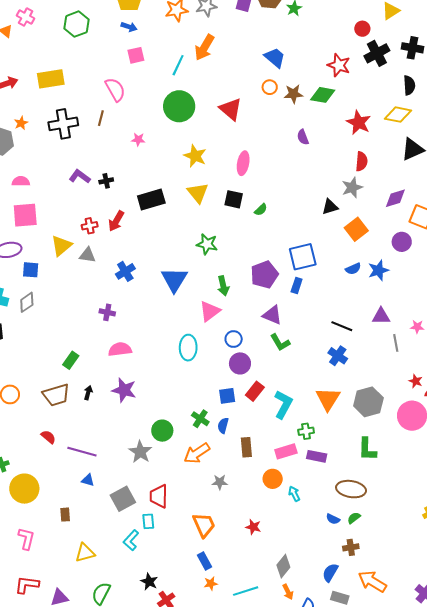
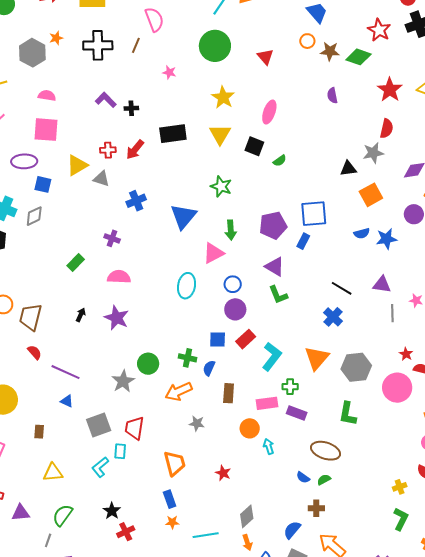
red triangle: (231, 109) -> (265, 57), size x0.7
green rectangle: (71, 360) -> (76, 262), moved
brown trapezoid: (56, 395) -> (31, 317), moved, turned 112
green cross: (200, 419) -> (187, 358), turned -30

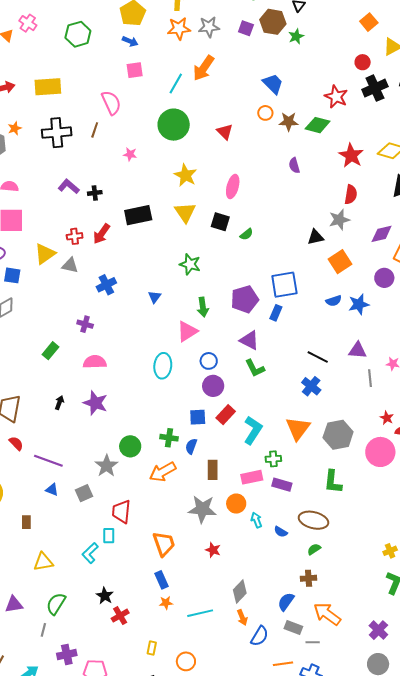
blue triangle: (183, 216) -> (155, 297), size x0.5
gray star: (197, 423) -> (202, 509), moved, size x1.8
gray square: (99, 425) -> (84, 493), moved, size x0.7
blue semicircle: (303, 477) -> (281, 532), moved

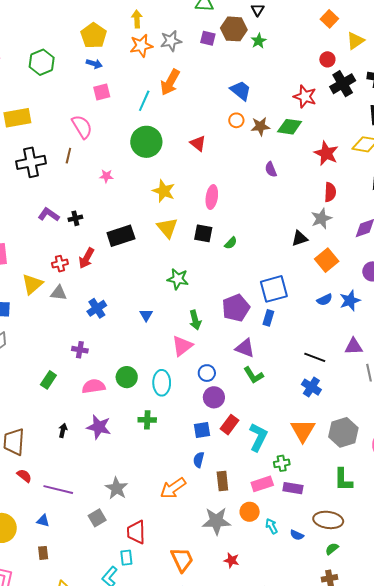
green cross: (169, 438) -> (147, 420), moved
green circle: (130, 446) -> (127, 377), moved
blue triangle: (52, 490) -> (43, 521), moved

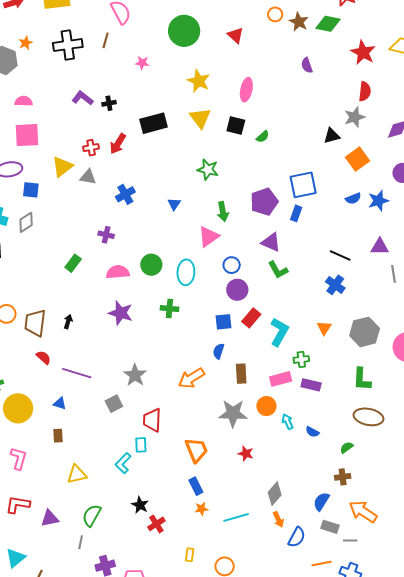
brown star: (260, 126) -> (299, 22), turned 30
orange triangle: (303, 430) -> (324, 328), size x0.6
black arrow: (63, 431) -> (68, 322), moved
brown ellipse: (328, 520) -> (368, 417), moved

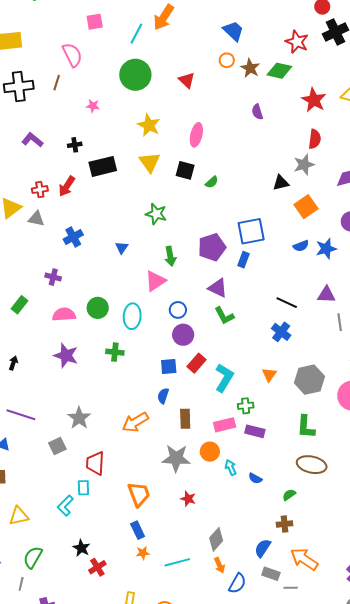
black cross: (109, 103) -> (75, 145), moved

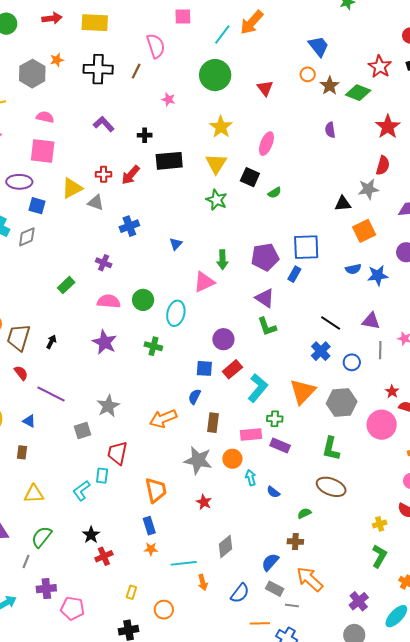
green star: (156, 214) -> (217, 200), moved
blue circle: (178, 310) -> (352, 362), moved
orange triangle: (269, 375) -> (303, 391), size x1.8
orange arrow: (219, 565) -> (203, 582), moved

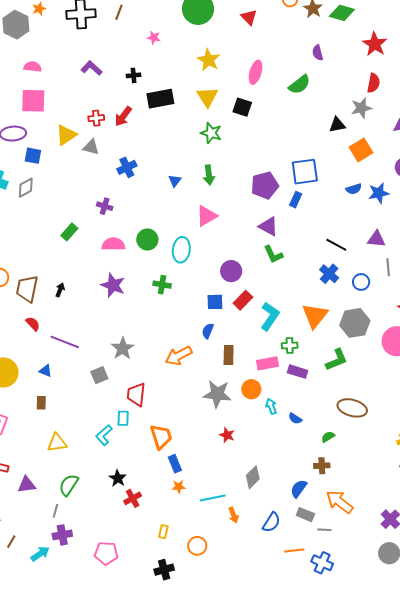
green semicircle: (275, 193) -> (299, 85), moved, size x1.6
green arrow: (222, 260) -> (209, 175), moved
green L-shape: (331, 449) -> (337, 360), moved, turned -120
orange trapezoid: (156, 490) -> (161, 437), moved
purple cross: (46, 589) -> (62, 535), moved

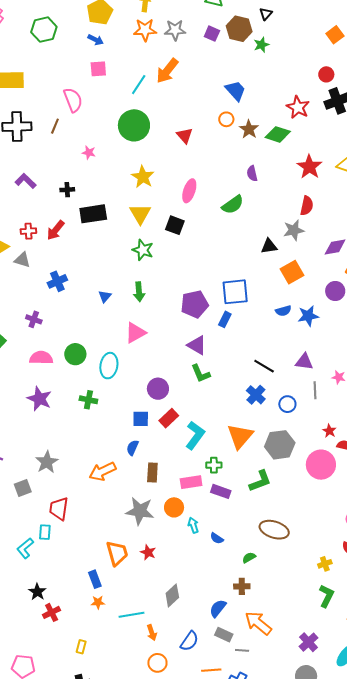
orange trapezoid: (161, 437) -> (117, 553), moved
orange circle: (197, 546) -> (157, 663), moved

